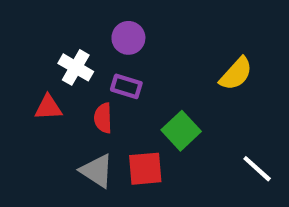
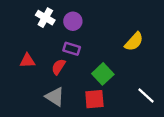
white cross: (76, 67) -> (45, 18), moved
red semicircle: (103, 118) -> (58, 67), turned 35
red square: (145, 169) -> (94, 99), moved

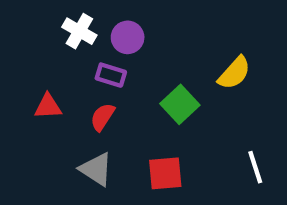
purple rectangle: (72, 49) -> (111, 75), moved
green square: (103, 74) -> (180, 104), moved
white line: (146, 96) -> (255, 167), turned 30

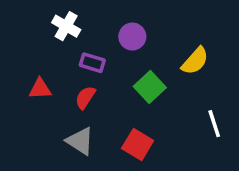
purple circle: (128, 37) -> (132, 37), moved
white line: (255, 167) -> (214, 124), moved
red square: (165, 173) -> (138, 145), turned 36

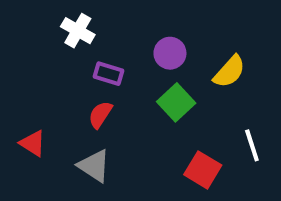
purple circle: (132, 37) -> (170, 53), moved
red triangle: (40, 89) -> (33, 143), moved, turned 35
red square: (138, 145) -> (203, 170), moved

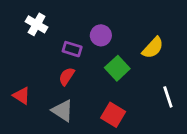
white cross: (78, 31) -> (37, 24), moved
purple circle: (170, 53) -> (101, 35), moved
red square: (203, 170) -> (113, 115), moved

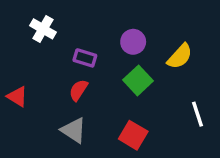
purple circle: (101, 35) -> (133, 42), moved
red triangle: (21, 96) -> (17, 97), moved

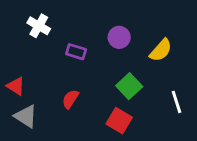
green square: (138, 80) -> (129, 86), moved
red semicircle: (78, 90) -> (70, 99), moved
gray triangle: (74, 130) -> (26, 116), moved

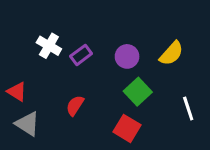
white cross: (39, 26) -> (49, 46), moved
purple circle: (119, 37) -> (127, 56), moved
purple rectangle: (76, 52) -> (81, 55), turned -54

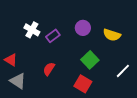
yellow semicircle: (171, 53) -> (112, 35), turned 66
purple circle: (127, 56) -> (83, 28), moved
white line: (188, 109) -> (123, 71), turned 63

